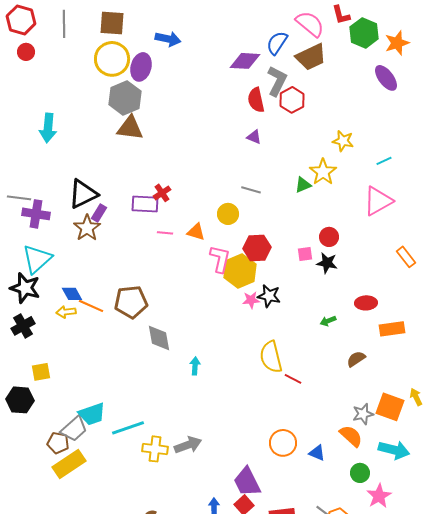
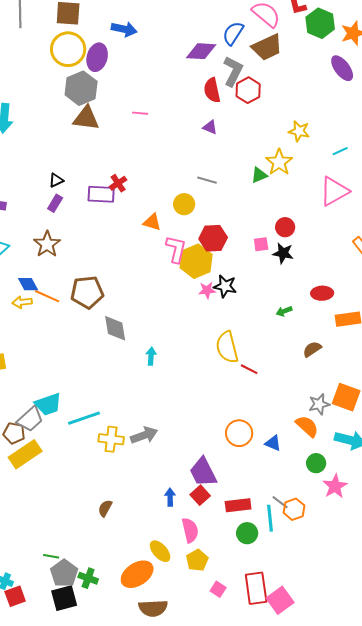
black triangle: (83, 194) -> (56, 180), moved, size x0.5
brown star: (87, 228) -> (47, 244), moved
pink line: (165, 233) -> (140, 113), moved

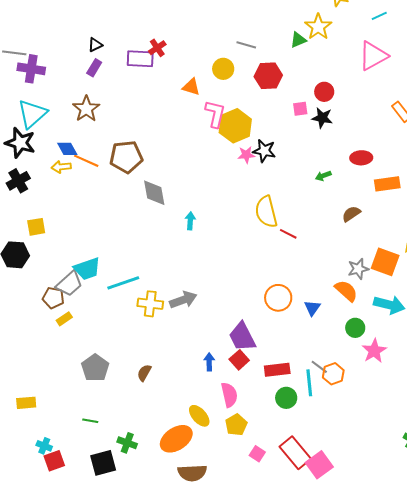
red hexagon: (213, 238) -> (268, 76), moved
blue triangle: (273, 443) -> (312, 308), turned 42
yellow rectangle: (25, 454) -> (64, 319), size x0.5
gray pentagon: (64, 573) -> (95, 368), moved
red rectangle: (256, 588) -> (295, 453), turned -32

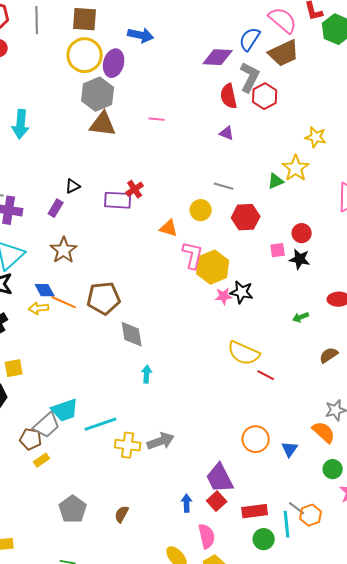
purple rectangle: (94, 68) -> (56, 208), moved
yellow semicircle: (266, 212) -> (244, 353), turned -52
cyan arrow: (190, 221) -> (147, 374), moved

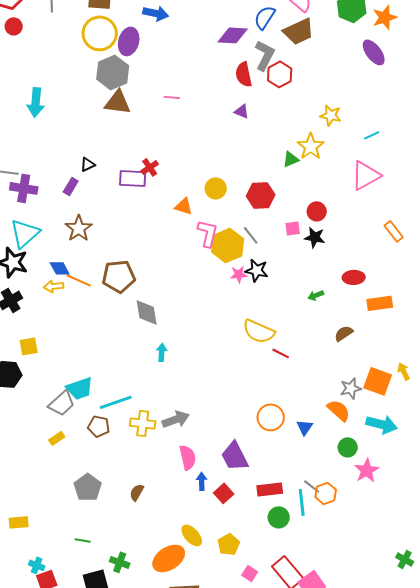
gray line: (224, 186) -> (251, 235), moved, turned 36
brown pentagon: (31, 439) -> (99, 426), moved
red square: (217, 501) -> (224, 493), moved
pink semicircle: (207, 536) -> (188, 457), moved

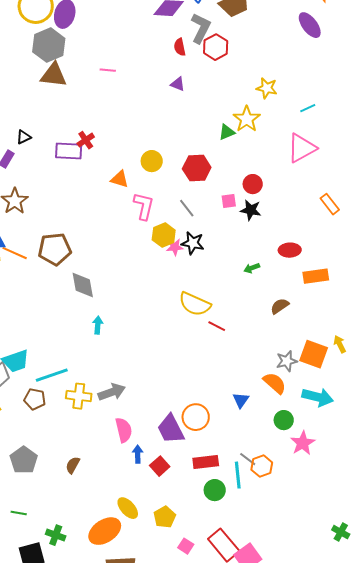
red semicircle: (244, 74) -> (180, 47), size x0.7
yellow hexagon: (228, 245) -> (164, 235), moved, size x0.7
orange circle: (271, 417) -> (196, 417), moved

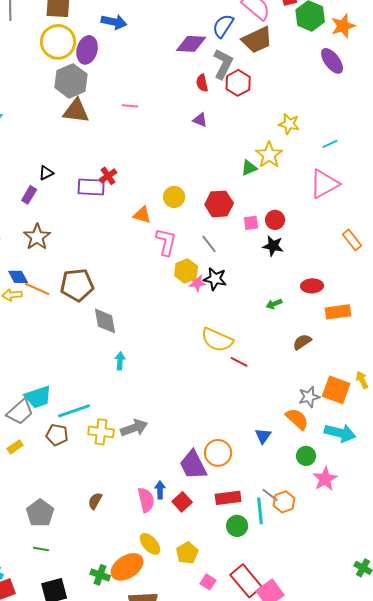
pink square: (229, 201) -> (251, 223), moved
pink semicircle: (124, 430) -> (146, 500), moved
gray pentagon: (24, 460) -> (40, 513), moved
green cross: (56, 535) -> (100, 575), moved

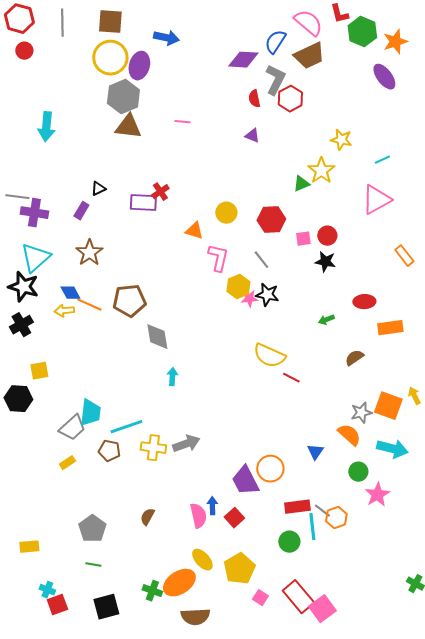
cyan trapezoid: (38, 397) -> (90, 413), turned -64
red rectangle: (228, 498) -> (297, 507), moved
yellow pentagon: (187, 553) -> (239, 569), size x1.4

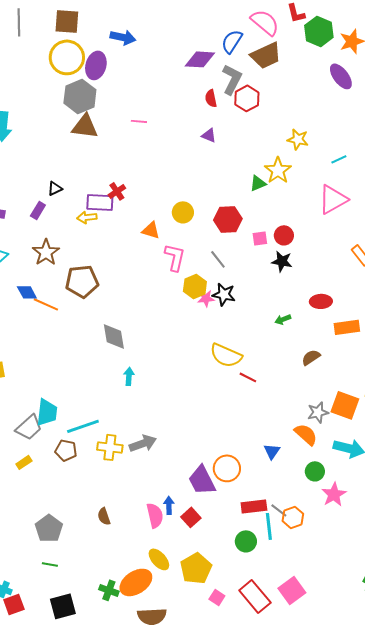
brown pentagon: (129, 301) -> (82, 281), moved
yellow arrow: (64, 311) -> (87, 217), moved
brown semicircle: (147, 517) -> (104, 516), turned -48
pink square: (322, 609) -> (292, 590), moved

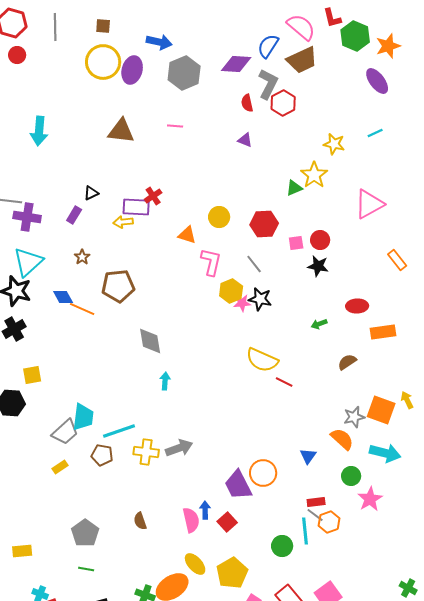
brown square: (67, 21) -> (103, 26), size x0.6
gray hexagon: (80, 96) -> (184, 73), moved
cyan line: (339, 159) -> (375, 133), moved
brown star: (46, 252) -> (82, 257), size x0.6
red rectangle: (254, 506) -> (316, 502), moved, size x0.7

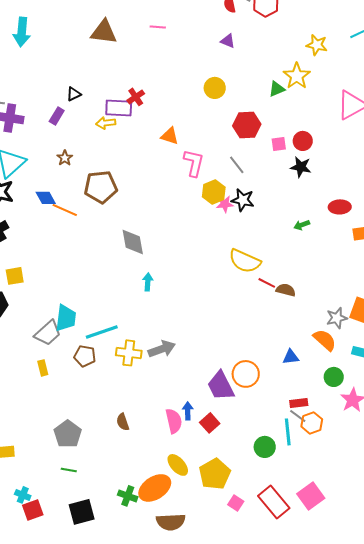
yellow circle: (219, 217) -> (215, 88), moved
brown semicircle: (347, 362) -> (286, 290), moved, turned 48
blue triangle: (308, 456) -> (291, 357), turned 48
yellow rectangle: (60, 467) -> (43, 368), turned -70

